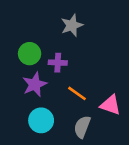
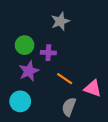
cyan circle: (41, 120) -> (20, 101), moved

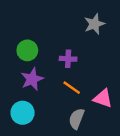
gray star: (60, 21) -> (94, 24), moved
purple cross: (48, 53) -> (68, 59), moved

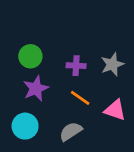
gray star: (94, 24) -> (112, 64), moved
gray semicircle: (76, 119) -> (71, 131), moved, turned 36

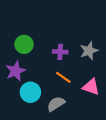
purple star: (36, 88) -> (16, 71), moved
cyan circle: (25, 126) -> (30, 92), moved

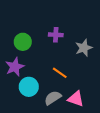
purple cross: (60, 52) -> (56, 35), moved
pink triangle: (91, 87) -> (76, 99), moved

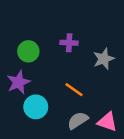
gray semicircle: (53, 98) -> (78, 120), moved
pink triangle: (76, 99) -> (107, 122), moved

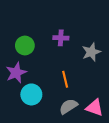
orange line: (74, 90) -> (65, 79), turned 42

